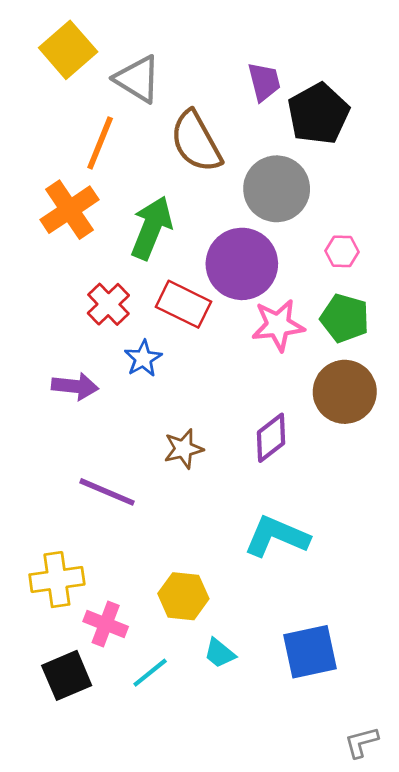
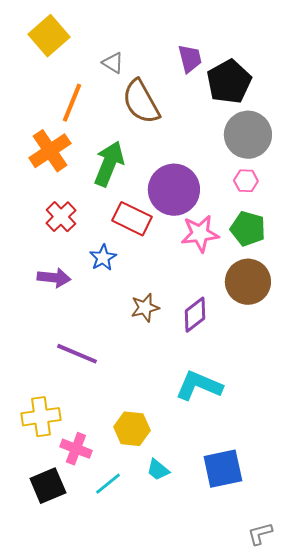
gray triangle: (138, 79) -> (113, 63), moved, size x0.6
gray circle: (277, 189) -> (248, 135), moved
red cross: (108, 304) -> (61, 217), moved
brown star: (183, 449) -> (145, 308), moved

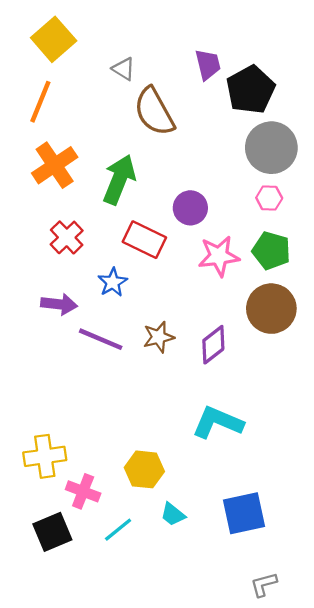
orange line: (72, 103) -> (40, 102), moved
purple circle: (174, 190) -> (190, 208), size x0.6
purple line: (77, 354) -> (101, 339), moved
gray L-shape: (260, 534) -> (264, 584), moved

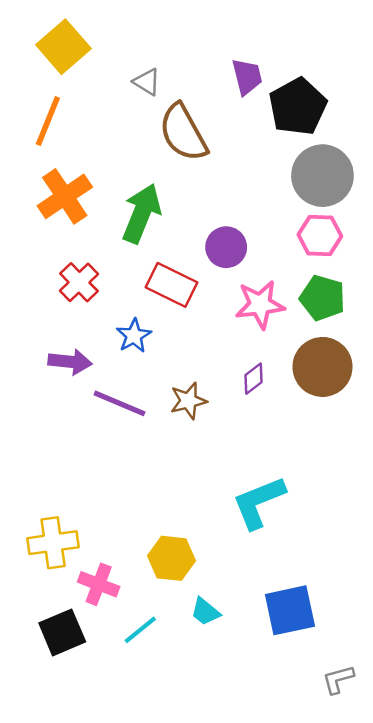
pink hexagon: (269, 198) -> (320, 235), size x1.4
purple diamond: (213, 345) -> (253, 379), moved, size x0.7
cyan L-shape: (218, 422) -> (259, 502), turned -45
gray L-shape: (264, 584) -> (338, 679), moved

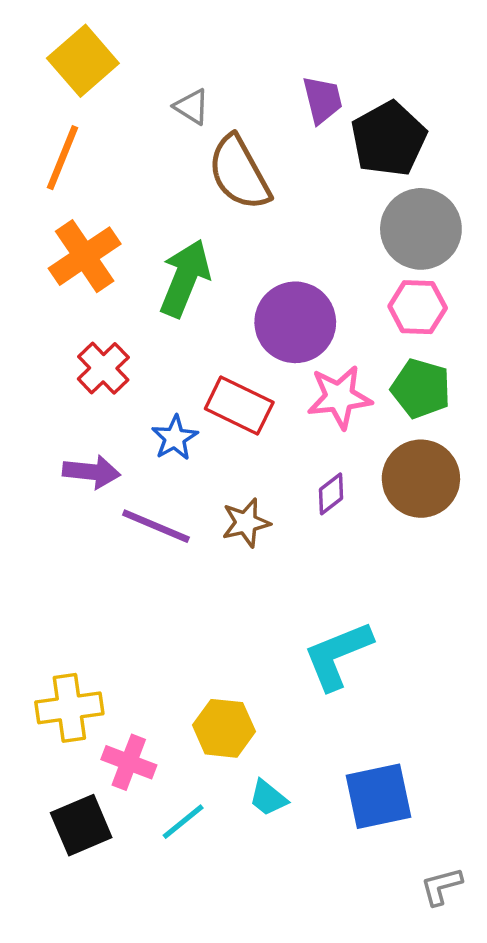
purple circle: (226, 247) -> (295, 322), size x1.5
red rectangle: (171, 285) -> (239, 406), moved

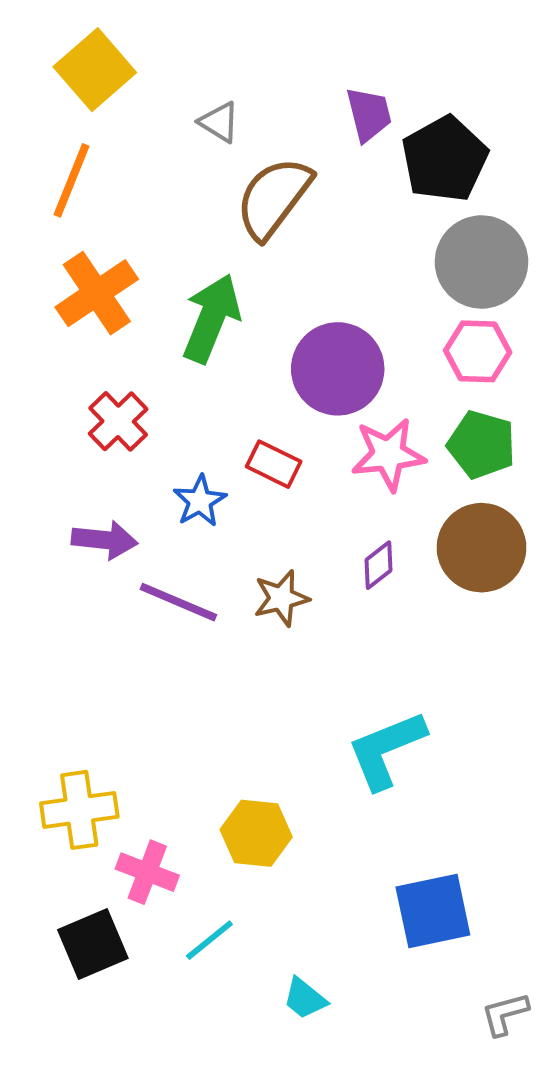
brown semicircle: (239, 173) -> (274, 198), turned 66
red rectangle: (239, 406) -> (274, 464), size x0.7
cyan trapezoid: (268, 798) -> (305, 998), moved

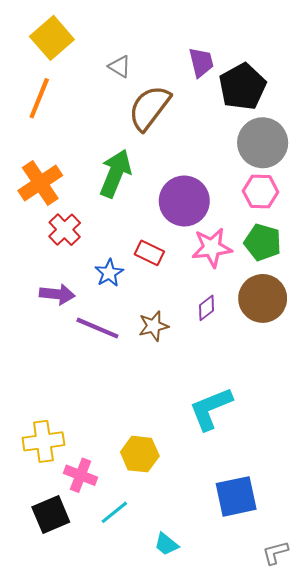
orange cross: (97, 293) -> (40, 183), moved

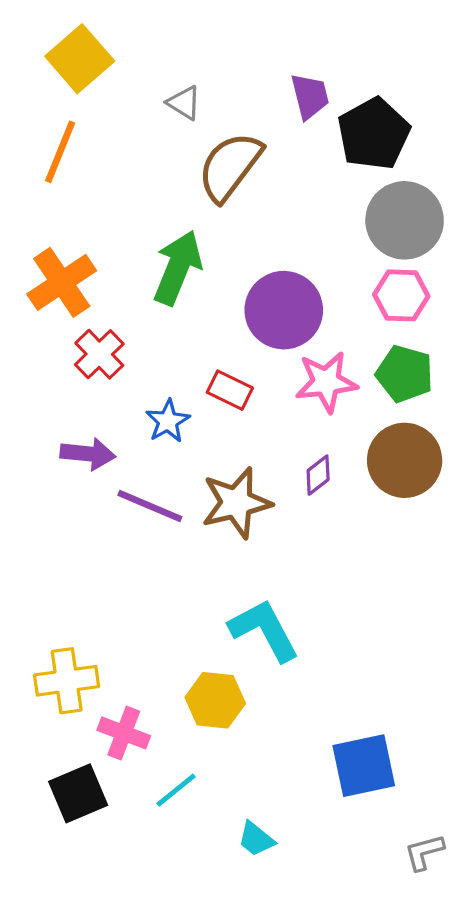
brown star: (154, 326) -> (236, 503), size x1.5
cyan L-shape: (211, 409) -> (264, 630), moved, turned 84

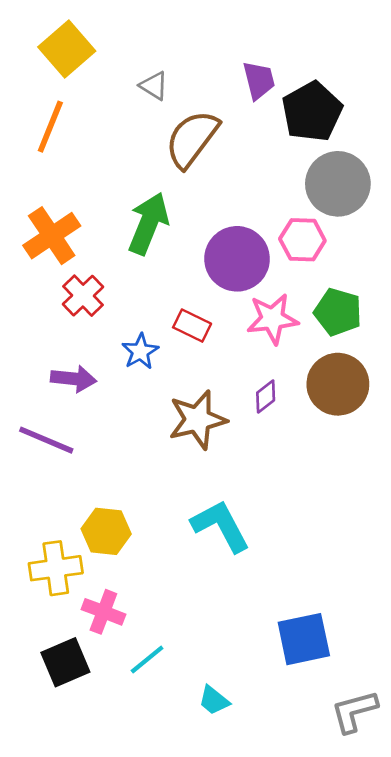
pink hexagon: (401, 295) -> (302, 240), moved
purple line: (150, 506) -> (46, 440), moved
yellow hexagon: (215, 700) -> (106, 531), moved
gray L-shape: (424, 852) -> (354, 711), size x1.4

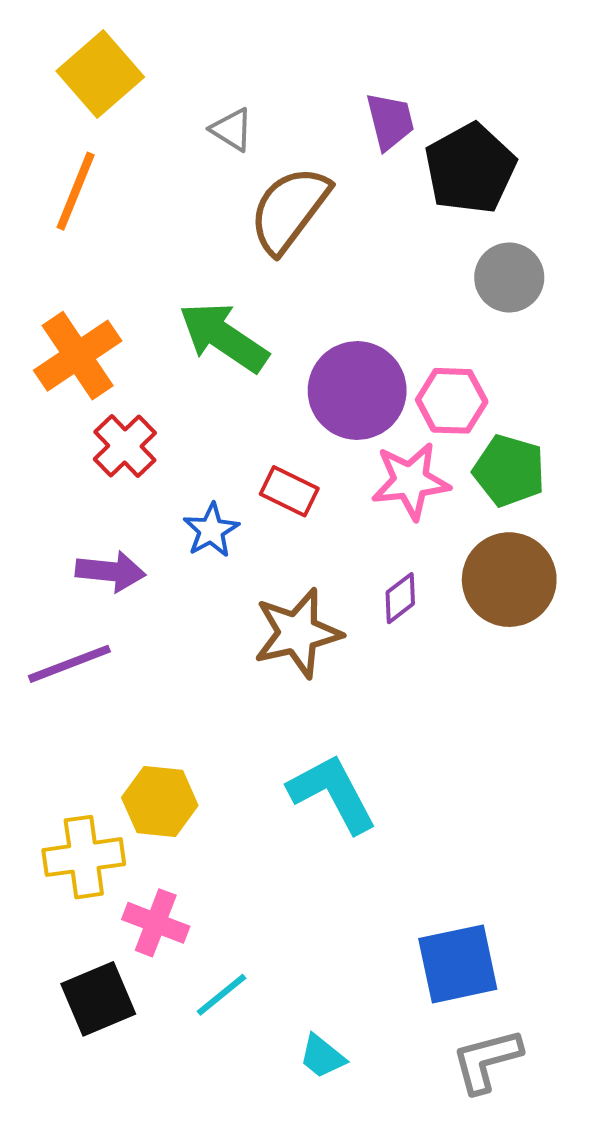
gray circle: (338, 184) -> (509, 277), size x0.7
green arrow: (148, 223) -> (224, 337), turned -78
pink hexagon: (302, 240) -> (452, 401), moved
purple line: (46, 440) -> (69, 664), turned -44
gray L-shape: (354, 711) -> (487, 1061), moved

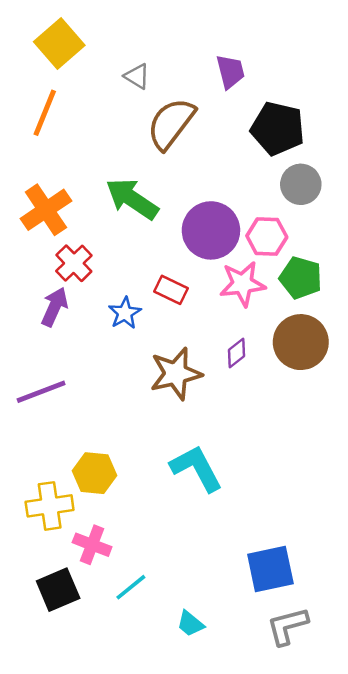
black pentagon: (470, 169) -> (278, 128), moved, turned -30
gray circle: (509, 277) -> (301, 184), moved
purple arrow: (110, 571) -> (54, 307), moved, turned -72

